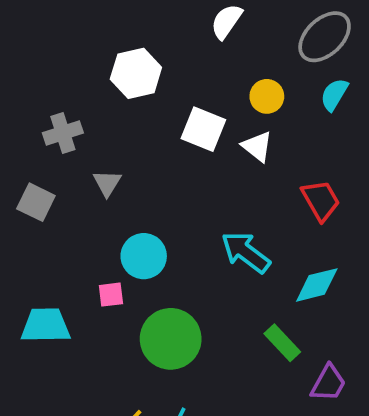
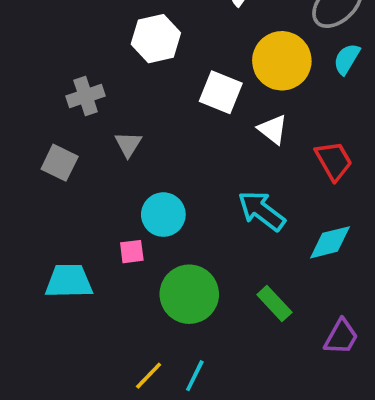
yellow circle: (267, 96) -> (282, 61), size x1.8
white triangle: (257, 146) -> (273, 129), moved
green rectangle: (282, 343) -> (274, 303), moved

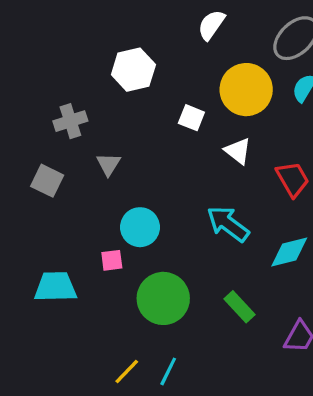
white square: (221, 92) -> (191, 118), size x0.7

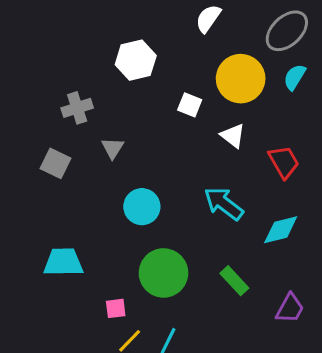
pink square: (112, 260) -> (116, 308), moved

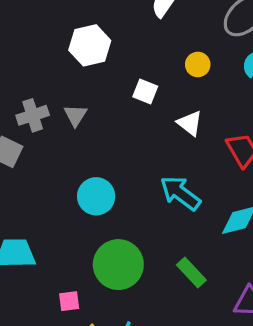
yellow circle: (241, 79) -> (198, 64), size x0.5
gray cross: (77, 108) -> (33, 115), moved
gray triangle: (113, 148) -> (75, 115), moved

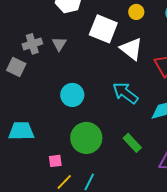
white square: (145, 91) -> (103, 29), size x1.8
white triangle: (190, 123) -> (131, 49), size x1.4

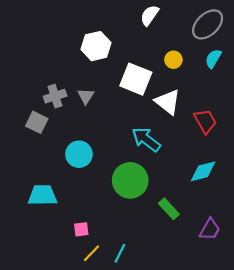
cyan arrow: (125, 93) -> (146, 139), moved
cyan circle: (72, 95) -> (79, 154), moved
green circle: (86, 138) -> (130, 180), moved

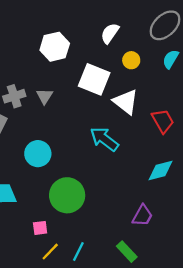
white semicircle: (150, 15) -> (110, 33), moved
green circle: (130, 180) -> (67, 195), moved
green rectangle: (169, 209) -> (127, 252), moved
purple trapezoid: (210, 229) -> (142, 216), moved

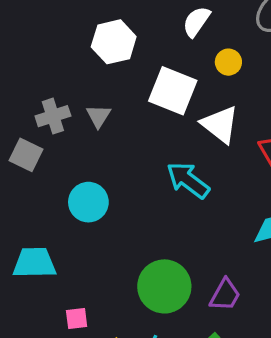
green circle: (67, 195) -> (164, 286), moved
purple trapezoid: (142, 216) -> (225, 295), moved
pink square: (40, 228) -> (77, 319), moved

